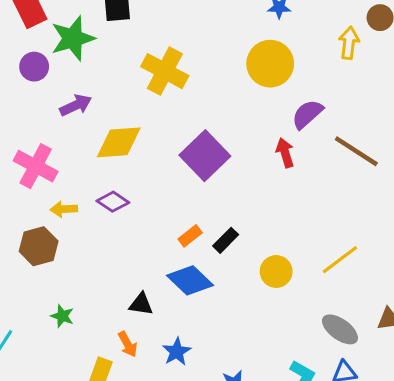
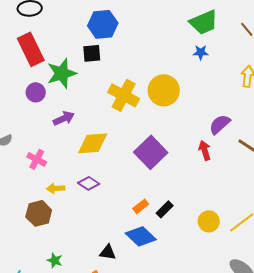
yellow circle: (270, 64) -> (164, 90), moved
pink cross: (36, 166) -> (37, 159), size x0.7
yellow circle: (276, 271) -> (209, 221), moved

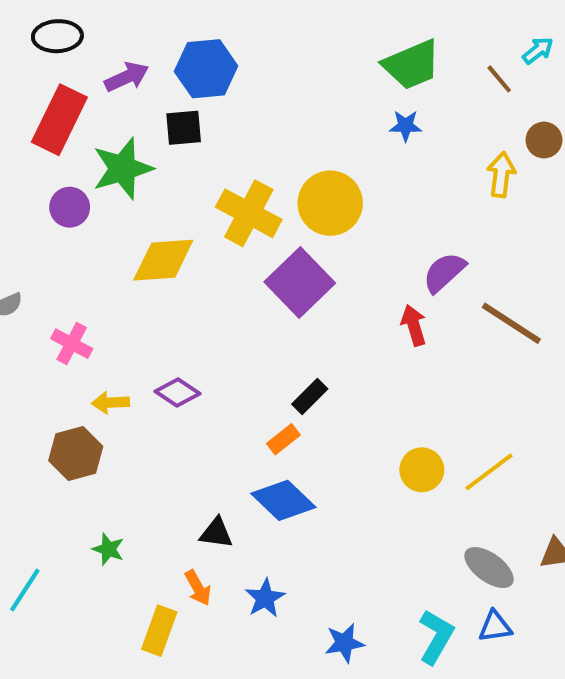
red rectangle: (31, 49) -> (59, 120), turned 52
purple arrow: (64, 118) -> (127, 77), moved
yellow diamond: (93, 143) -> (163, 260), moved
purple square: (151, 152) -> (300, 283), moved
black rectangle: (165, 209) -> (310, 397), moved

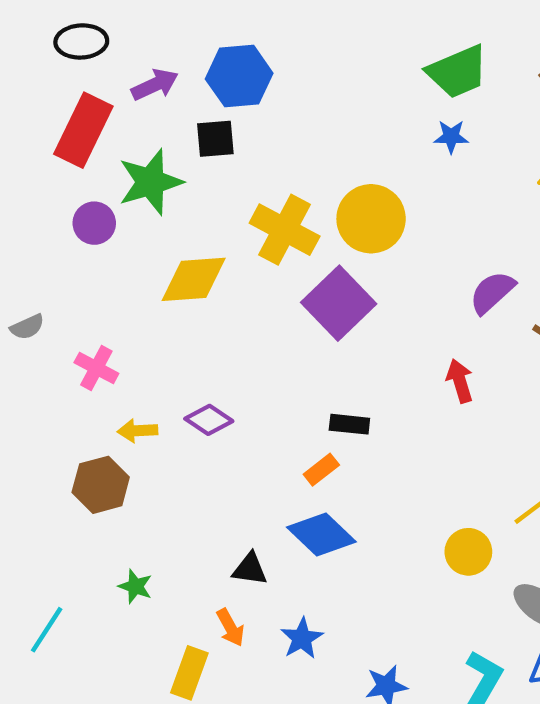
red arrow: (414, 325) -> (460, 381), moved
black rectangle: (310, 397) -> (349, 424), turned 51
yellow circle: (422, 470) -> (468, 552), moved

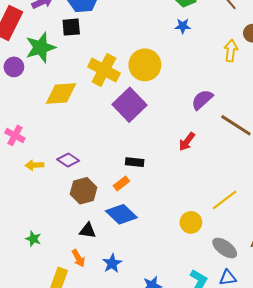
red arrow: (460, 381) -> (187, 142), turned -126
brown hexagon: (101, 485) -> (84, 191), moved

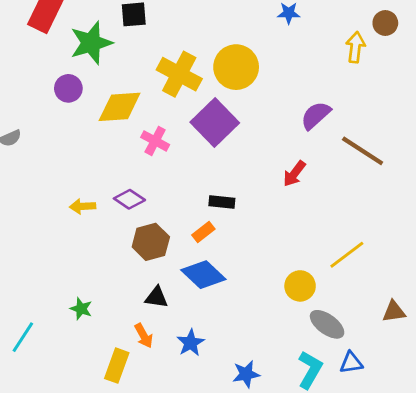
purple circle: (14, 67) -> (68, 88), moved
pink cross: (15, 135) -> (155, 141), moved
gray ellipse: (225, 248) -> (327, 324), moved

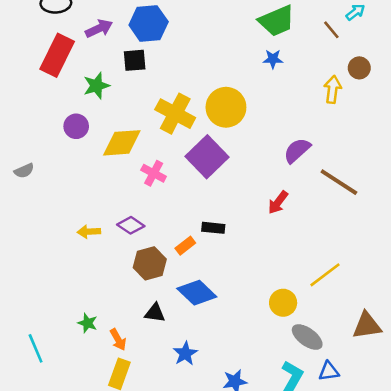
green star: (91, 43) -> (96, 86), size x0.7
orange rectangle: (203, 232) -> (185, 246), moved
brown triangle: (394, 312) -> (367, 326), size x1.4
orange arrow: (144, 336) -> (118, 340), moved
cyan line: (23, 337) -> (36, 348), turned -56

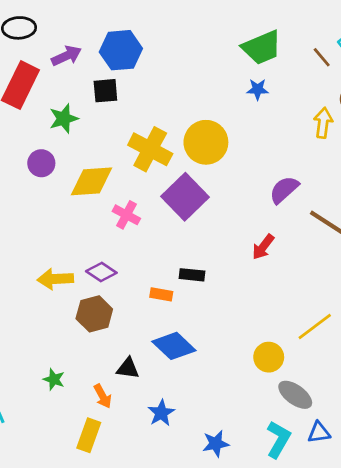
yellow arrow: (89, 232) -> (55, 279), size x1.4
orange rectangle: (185, 246) -> (161, 294), turned 48
brown hexagon: (150, 263) -> (94, 314), moved
orange arrow: (118, 340) -> (103, 396), moved

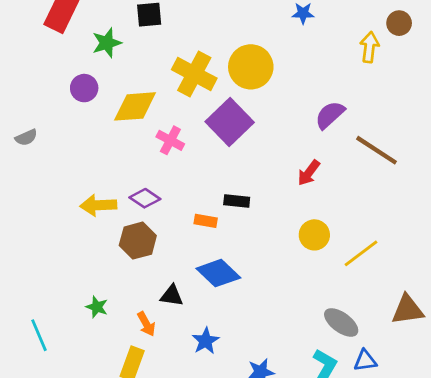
yellow circle: (269, 357) -> (314, 235), moved

